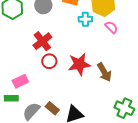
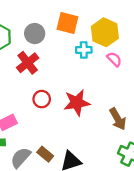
red cross: (42, 41) -> (28, 63), moved
brown arrow: (104, 72) -> (118, 119), moved

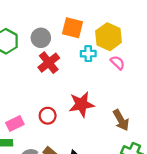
red cross: (28, 63) -> (49, 63), moved
red circle: (42, 99) -> (48, 116), moved

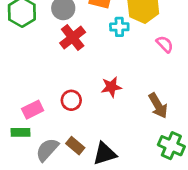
pink semicircle: (118, 63) -> (165, 44), moved
red star: (81, 104) -> (111, 87), size x0.7

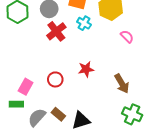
cyan cross: (119, 27) -> (84, 23), moved, turned 32
pink rectangle: (33, 110) -> (26, 87), turned -35

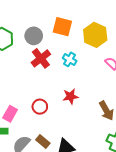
cyan cross: (84, 23) -> (70, 59), moved

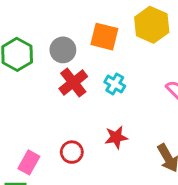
yellow hexagon: (95, 35) -> (152, 25), moved

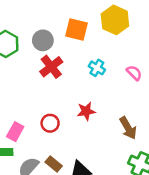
cyan cross: (115, 84) -> (97, 68), moved

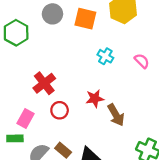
gray circle: (43, 40) -> (52, 14), moved
red cross: (51, 67) -> (44, 83), moved
brown arrow: (128, 128) -> (116, 115), moved

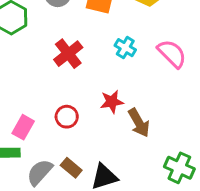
pink semicircle: (142, 61) -> (172, 54), size x1.5
red cross: (44, 83) -> (68, 54), moved

